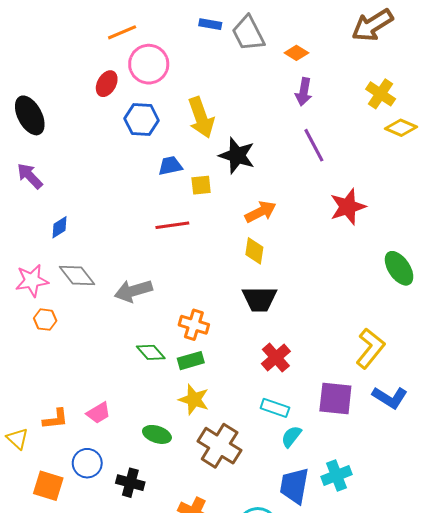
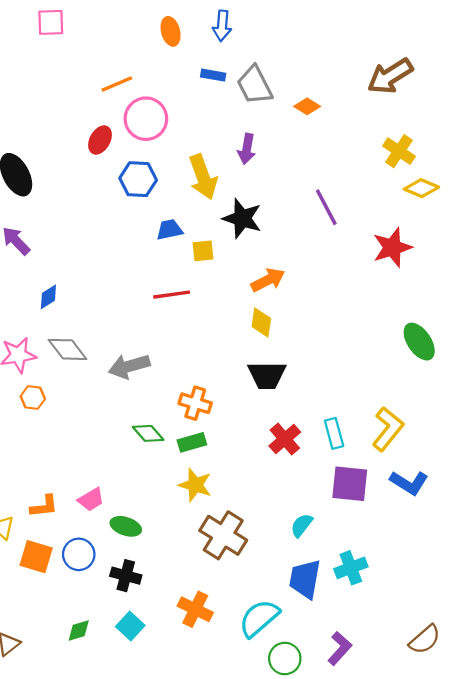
purple arrow: (304, 92) -> (247, 149), moved
red star: (348, 207) -> (392, 248), moved
cyan rectangle: (275, 408) -> (334, 433), moved, turned 56
green ellipse: (157, 434) -> (126, 526), moved
orange square: (48, 486) -> (36, 557), moved

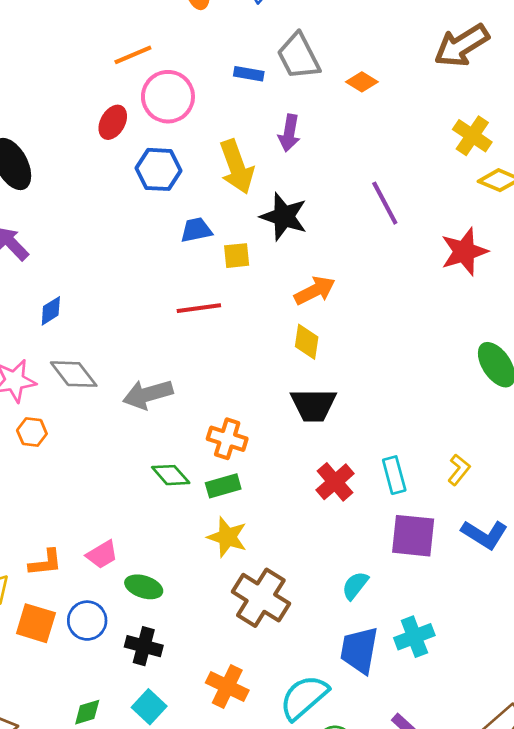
blue rectangle: (213, 75) -> (249, 74), moved
yellow L-shape: (388, 429) -> (459, 470), size x0.6

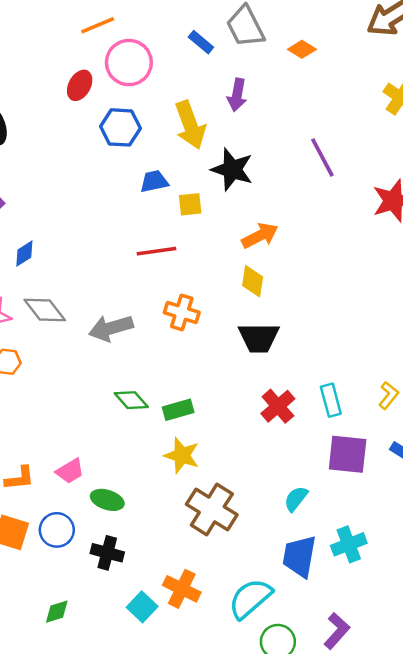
blue rectangle: (249, 74) -> (201, 42), turned 30
orange cross: (227, 439) -> (182, 312), moved
cyan square: (149, 707) -> (142, 607), moved

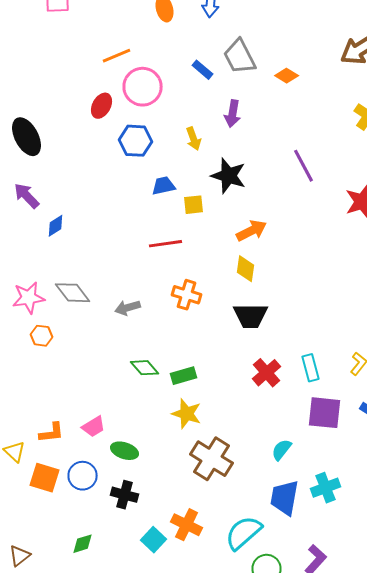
yellow arrow: (190, 125) -> (194, 139), size x0.6
blue diamond: (24, 254) -> (56, 226), moved
gray arrow: (111, 328) -> (128, 308), size x0.7

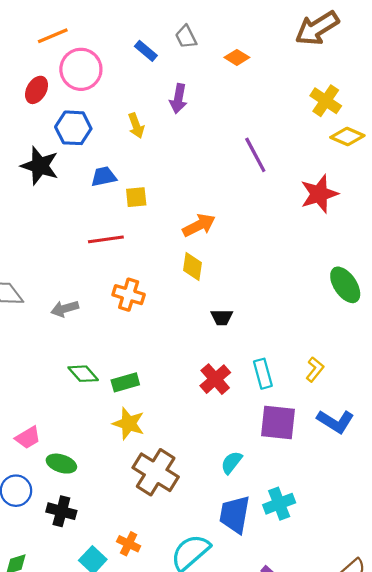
gray trapezoid: (240, 57) -> (186, 37), size x0.6
black star: (228, 176) -> (40, 166), moved
black trapezoid: (250, 316) -> (222, 317), moved, size x0.6
orange cross: (186, 525) -> (129, 544), size x0.7

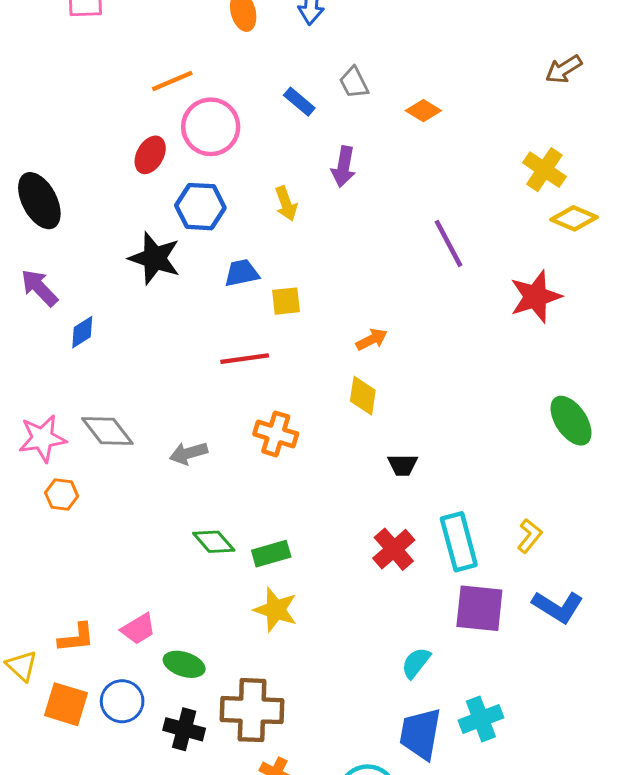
brown arrow: (317, 28) -> (564, 69), moved, size x0.6
orange arrow: (199, 225) -> (372, 339), size x0.7
cyan rectangle: (263, 374) -> (459, 542), size x1.4
brown cross: (156, 472) -> (252, 710), moved, turned -30

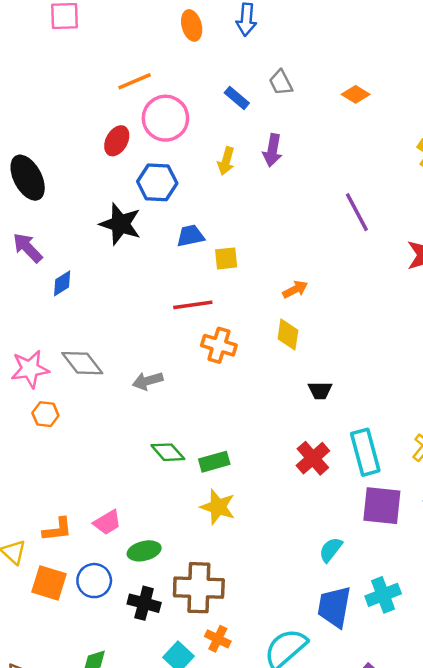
orange diamond: (423, 111) -> (356, 94), moved
yellow arrow: (286, 204) -> (226, 161), moved, turned 36
orange cross: (276, 434) -> (219, 345), moved
green ellipse: (184, 664) -> (144, 551), turned -32

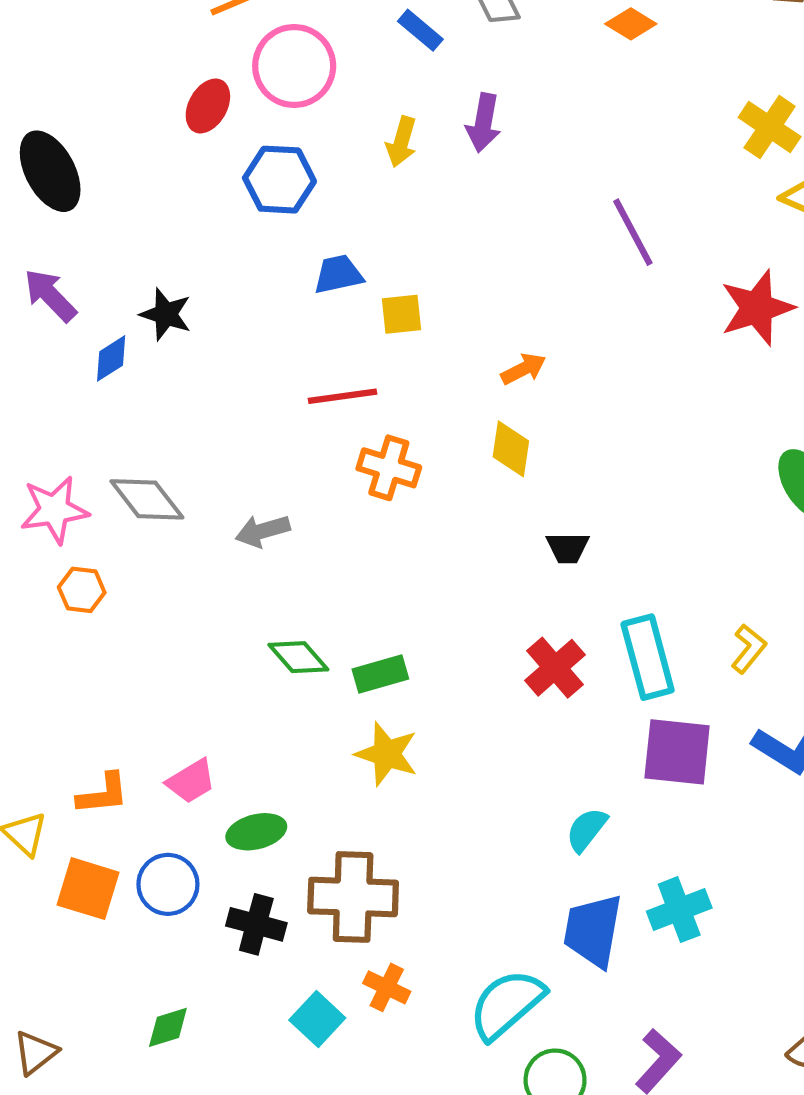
black star: (120, 224) -> (166, 314), moved, size x0.7

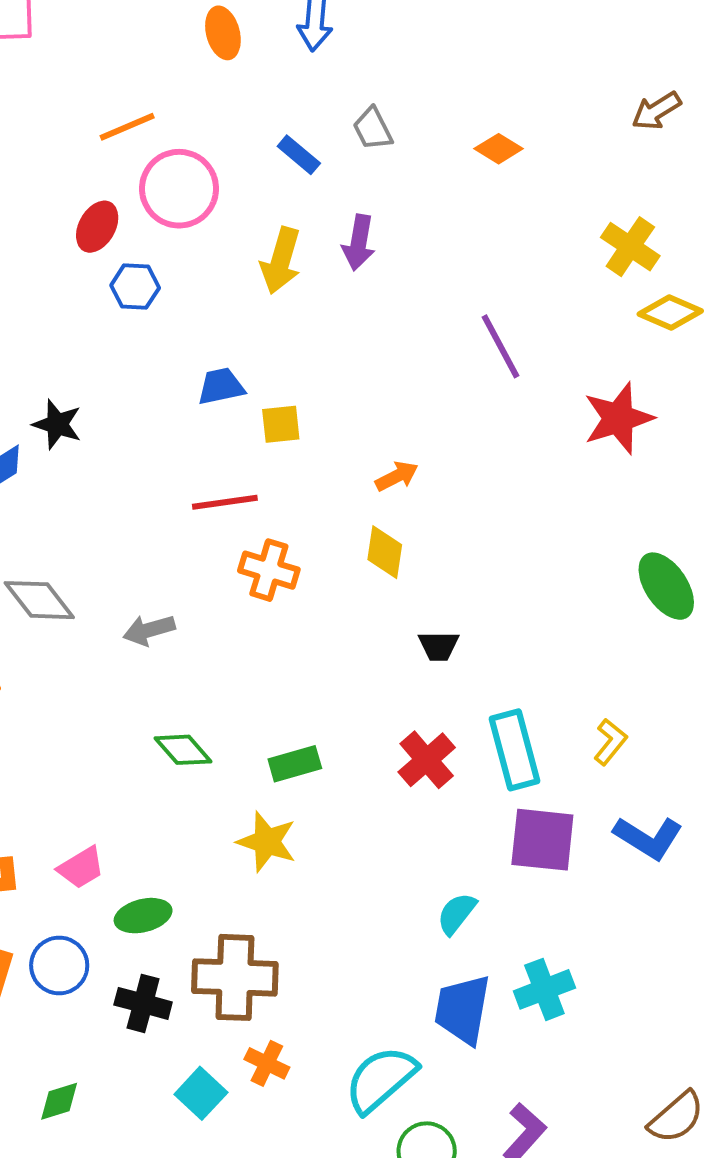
yellow arrow: (401, 142) -> (281, 261), size x1.4
blue hexagon: (279, 180) -> (135, 287), moved, size x0.7
green rectangle: (380, 674) -> (295, 764), moved

